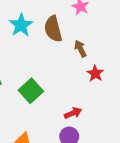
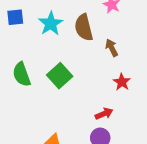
red star: (95, 73) -> (122, 82), moved
green square: (31, 91) -> (60, 76), moved

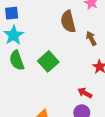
cyan star: (51, 24) -> (14, 35), moved
red arrow: (104, 114) -> (85, 93), turned -128

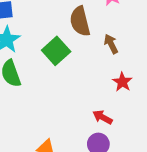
green square: (48, 61) -> (56, 51), moved

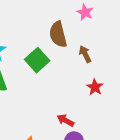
red arrow: (103, 117) -> (65, 120), moved

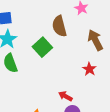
brown arrow: (85, 54) -> (95, 40), moved, size x1.5

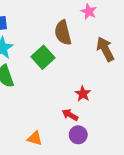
red star: (89, 69) -> (83, 94), moved

